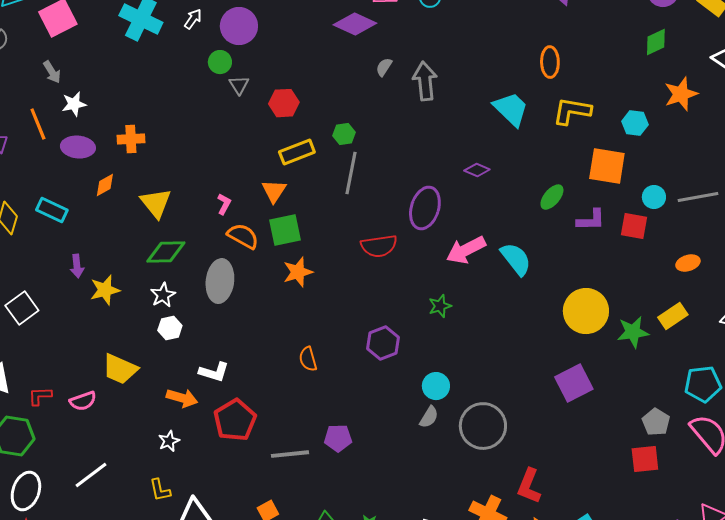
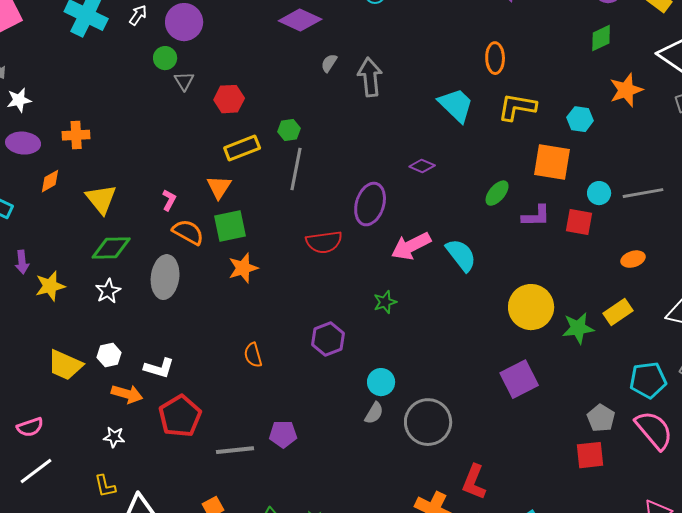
white hexagon: (170, 328) -> (109, 355), moved
pink semicircle: (83, 401) -> (30, 427), moved
white star: (169, 441) -> (114, 437), turned 30

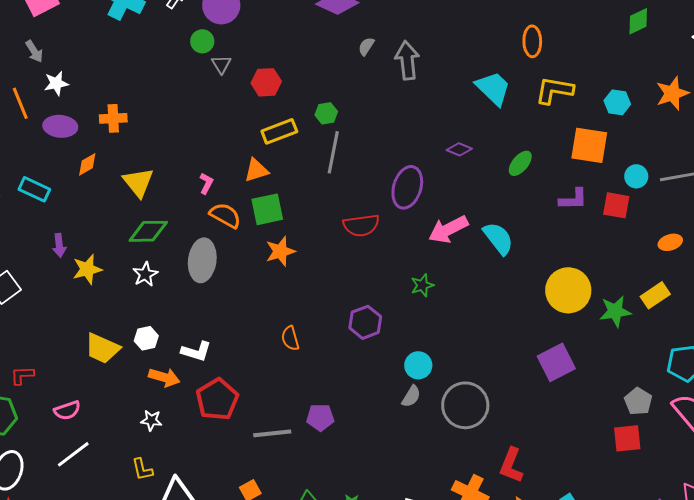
orange star: (626, 90) -> (672, 93), moved
orange triangle: (219, 187) -> (256, 170), turned 40
green ellipse: (497, 193) -> (520, 163), moved

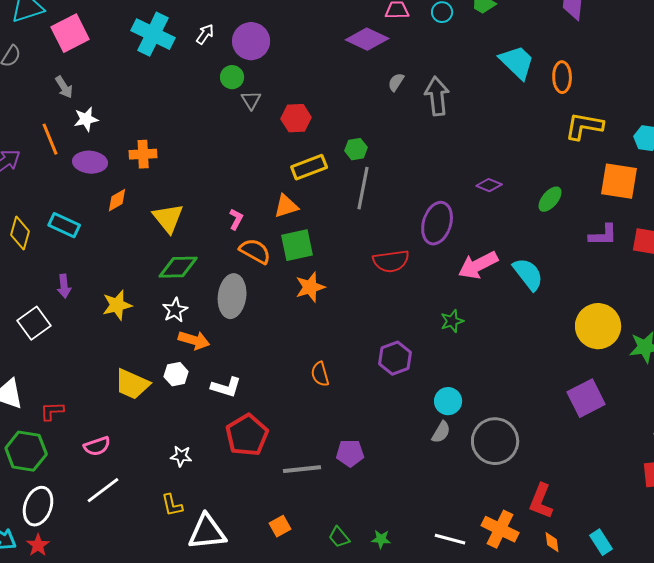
cyan trapezoid: (493, 88) -> (517, 62), moved
purple arrow: (59, 245) -> (64, 286), moved
orange arrow: (164, 377) -> (194, 340), moved

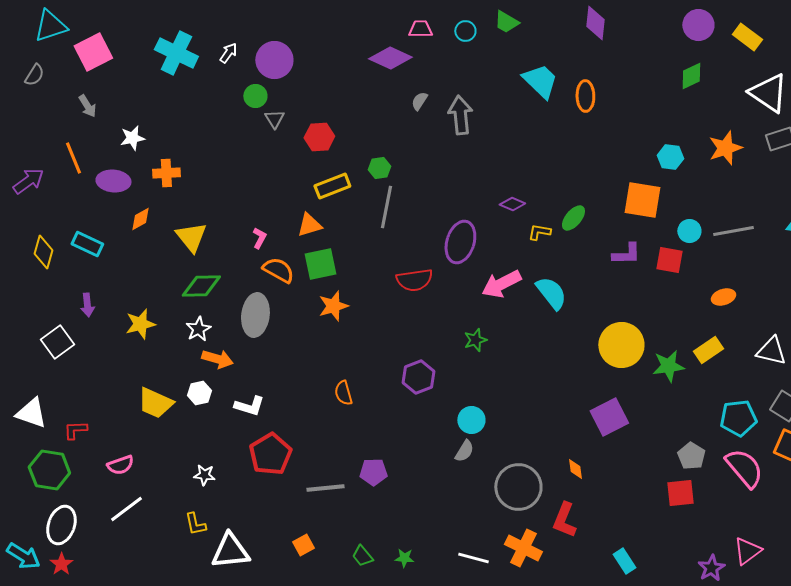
white star: (86, 119) -> (132, 138), moved
yellow L-shape: (584, 126) -> (539, 232), moved, size x0.6
gray circle: (495, 441) -> (518, 487), moved
orange diamond: (552, 542) -> (575, 469), moved

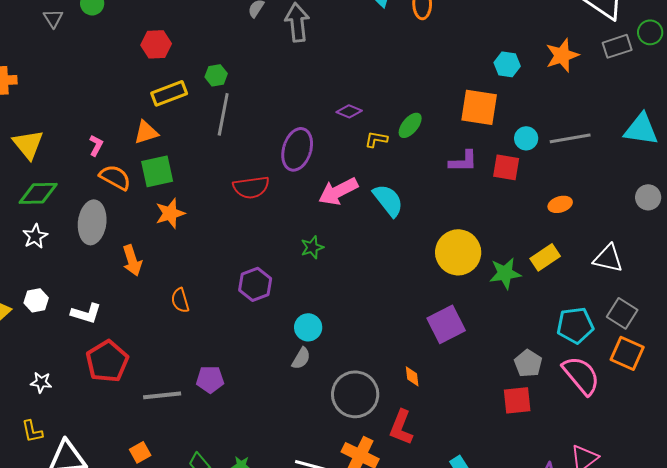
gray triangle: (274, 119) -> (53, 18), moved
orange arrow: (217, 359) -> (132, 260), moved, turned 56

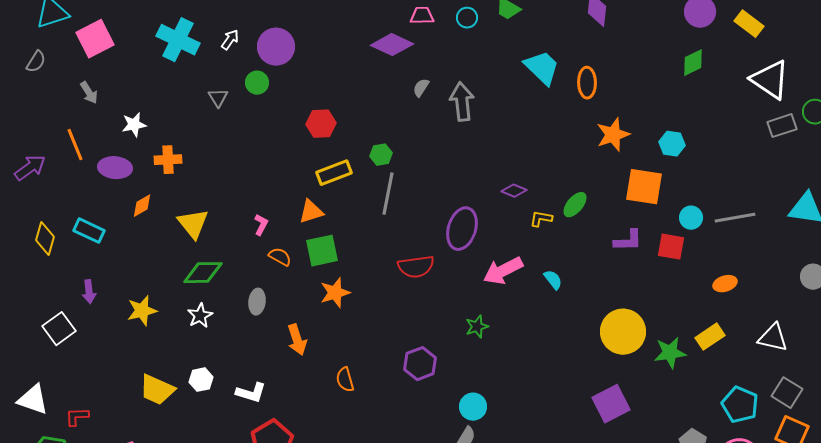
orange star: (562, 55) -> (613, 135), moved
orange semicircle: (115, 177) -> (280, 257), size x0.7
cyan semicircle: (388, 200) -> (553, 280), size x0.6
gray ellipse: (92, 222) -> (257, 302), size x0.6
cyan pentagon: (575, 325) -> (740, 405), turned 30

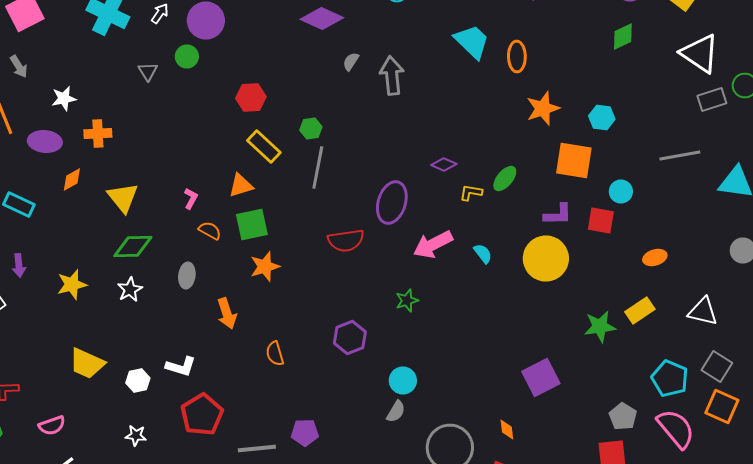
yellow rectangle: (334, 173) -> (264, 146), turned 64
gray line: (735, 218) -> (680, 156), moved
yellow circle: (623, 332) -> (546, 258), moved
white hexagon: (201, 380) -> (138, 380), moved

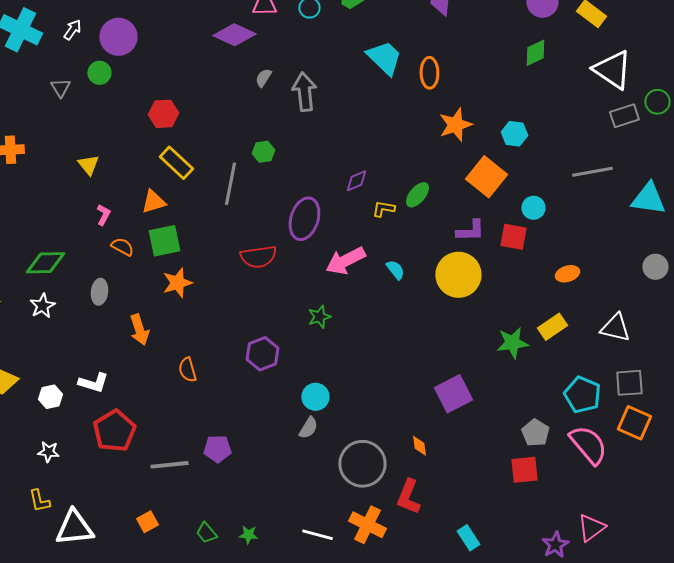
green hexagon: (311, 128) -> (263, 152), moved
orange square: (574, 160) -> (486, 177), turned 30
purple diamond: (444, 164) -> (356, 181), turned -45
yellow triangle: (123, 198) -> (88, 165), moved, size x0.7
gray square: (717, 366) -> (629, 383), turned -36

